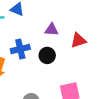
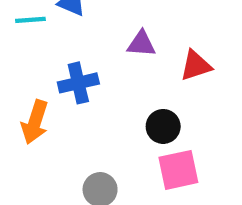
black circle: (47, 55) -> (163, 126), moved

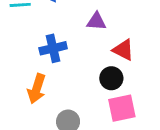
red triangle: (196, 66) -> (123, 50), moved, turned 45
orange arrow: (35, 122) -> (37, 89), moved

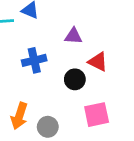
black circle: (111, 78) -> (75, 79), moved
orange arrow: (37, 89) -> (19, 116), moved

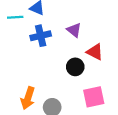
purple triangle: (73, 36) -> (74, 30), turned 35
blue cross: (34, 60) -> (41, 36), moved

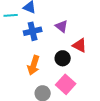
pink square: (94, 97) -> (66, 84), moved, turned -36
orange arrow: (28, 98) -> (34, 65), moved

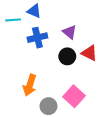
black circle: (63, 58) -> (67, 56), moved
orange arrow: (34, 65) -> (30, 85), moved

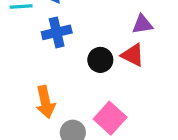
purple triangle: (69, 32) -> (142, 24), moved, turned -48
orange arrow: (30, 85) -> (45, 102), turned -30

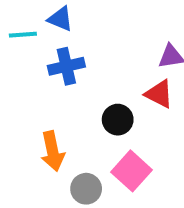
black circle: (100, 60) -> (118, 120), moved

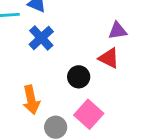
blue cross: (66, 66) -> (41, 38), turned -30

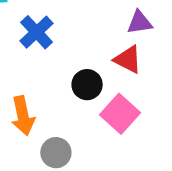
pink square: (89, 114) -> (120, 114), moved

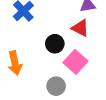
gray circle: (56, 153) -> (56, 86), moved

